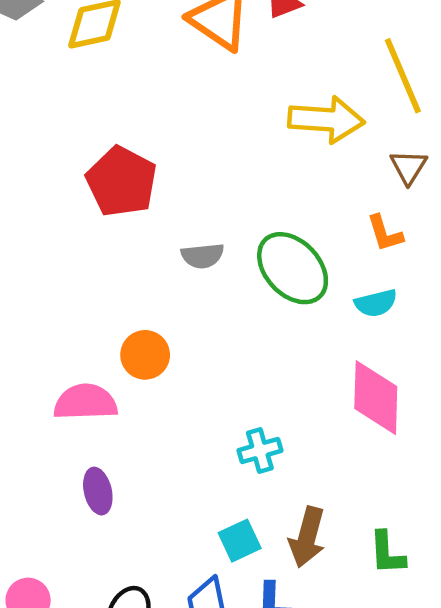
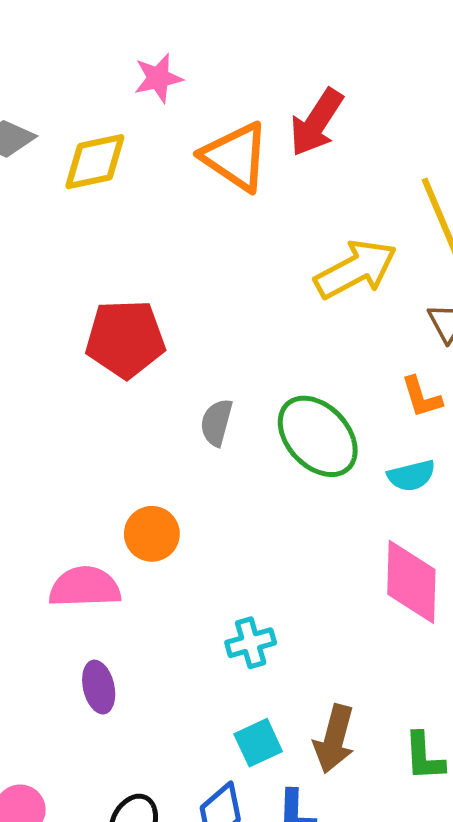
yellow arrow: (326, 120) -> (356, 269), turned -32
red pentagon: (121, 182) -> (125, 339), turned -30
gray semicircle: (203, 256) -> (216, 422), turned 111
cyan cross: (260, 451) -> (251, 643), moved

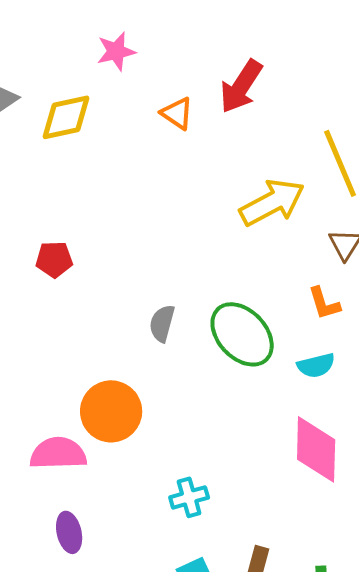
orange triangle: (235, 157) -> (177, 113), size x0.6
red pentagon: (125, 339) -> (54, 259), moved, size x0.6
orange circle: (152, 534) -> (111, 411), size x1.4

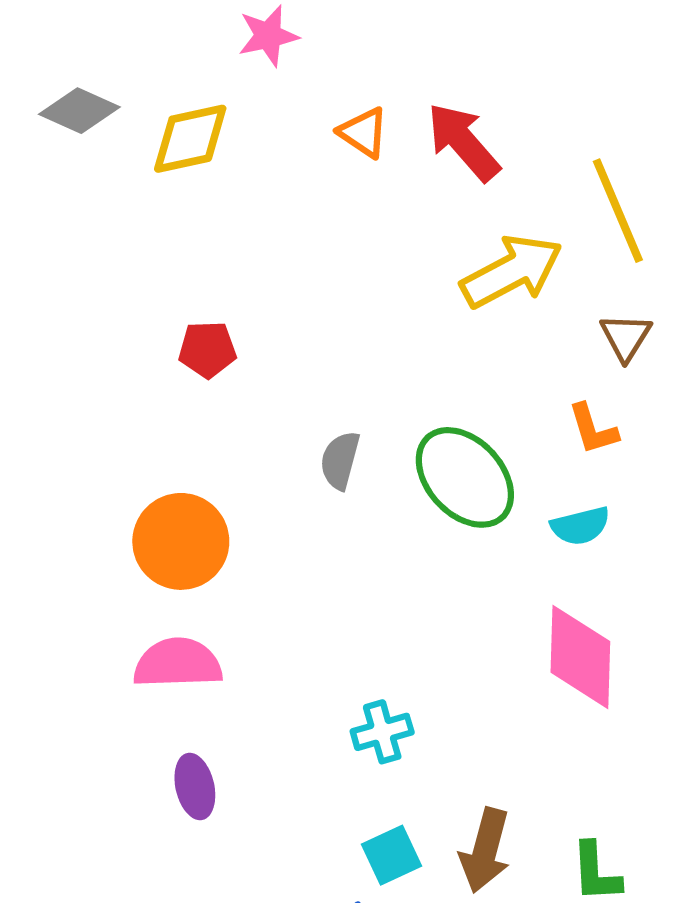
red arrow: (241, 86) -> (463, 142), moved, turned 106
red pentagon: (54, 259) -> (207, 349), moved
orange circle: (111, 411) -> (181, 541), moved

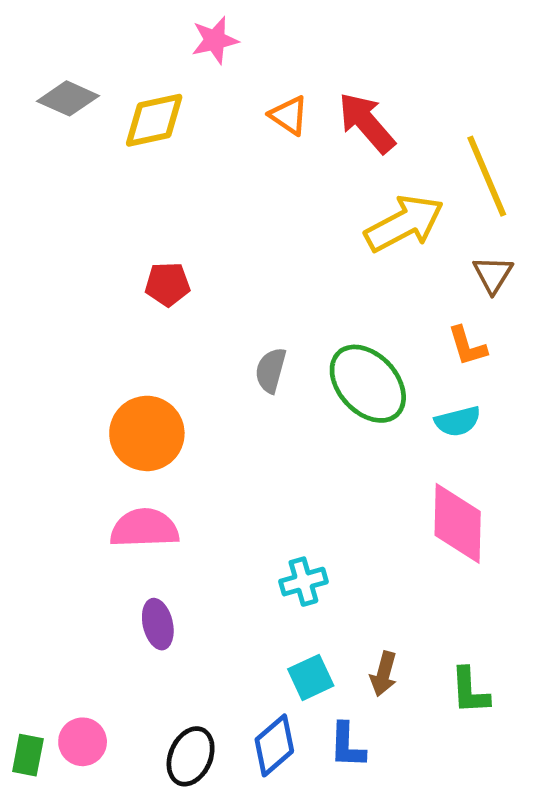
brown arrow: (485, 850) -> (384, 674), size x0.7

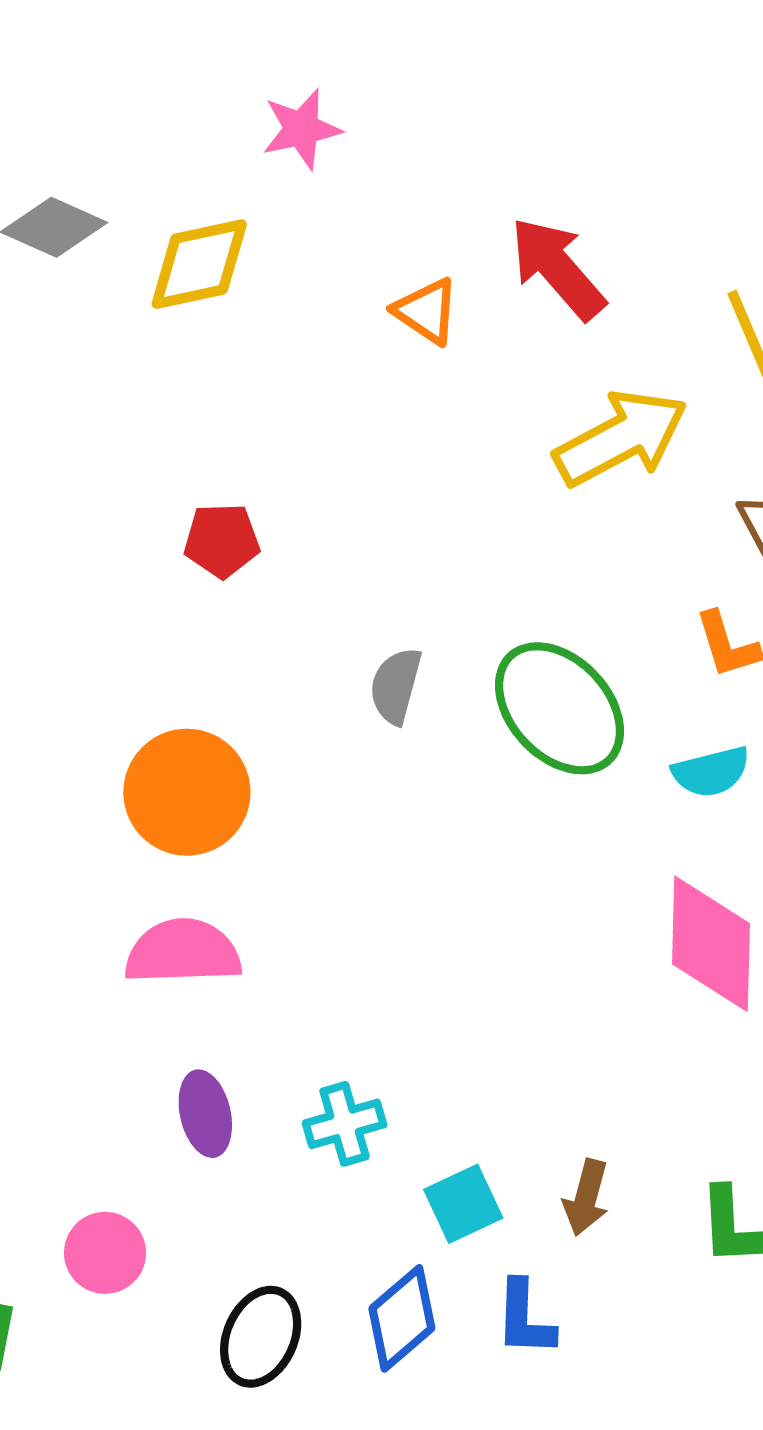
orange triangle: (289, 115) -> (426, 311), moved
cyan cross: (303, 582) -> (345, 1124), moved
pink circle: (83, 742) -> (105, 1253), moved

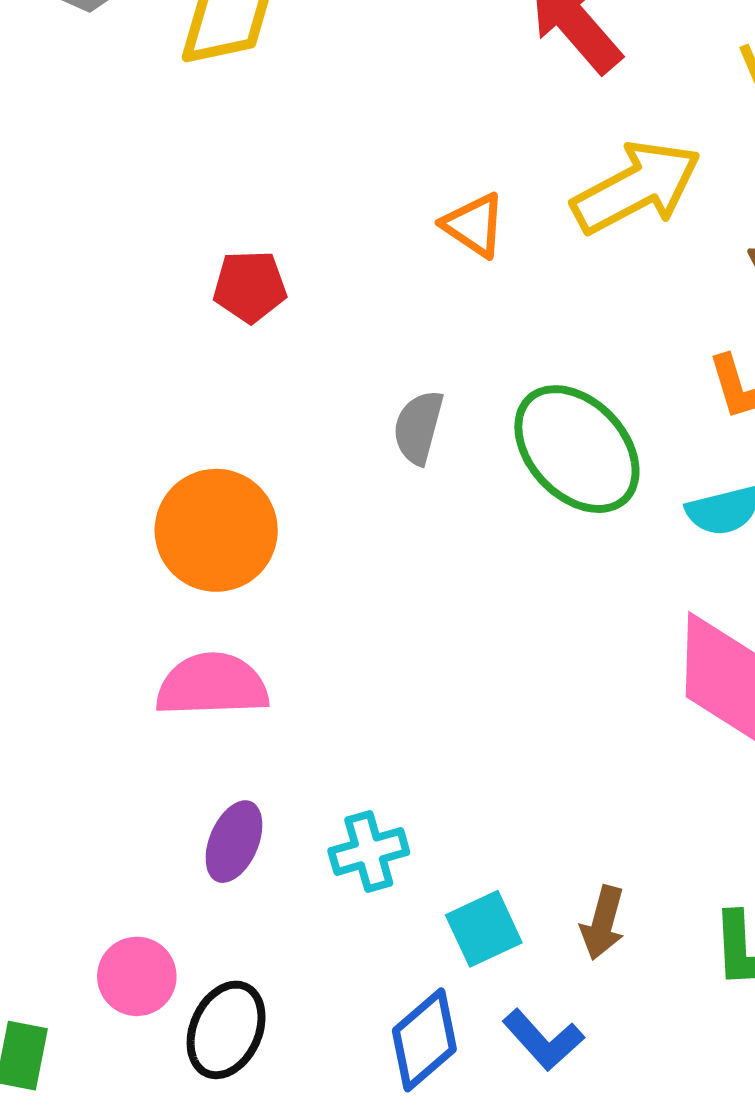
orange triangle: (426, 311) -> (474, 225), moved
purple ellipse: (205, 1114) -> (234, 842), turned 36
blue L-shape: (525, 1318) -> (543, 1040), turned -44
black ellipse: (261, 1337) -> (226, 1030), moved

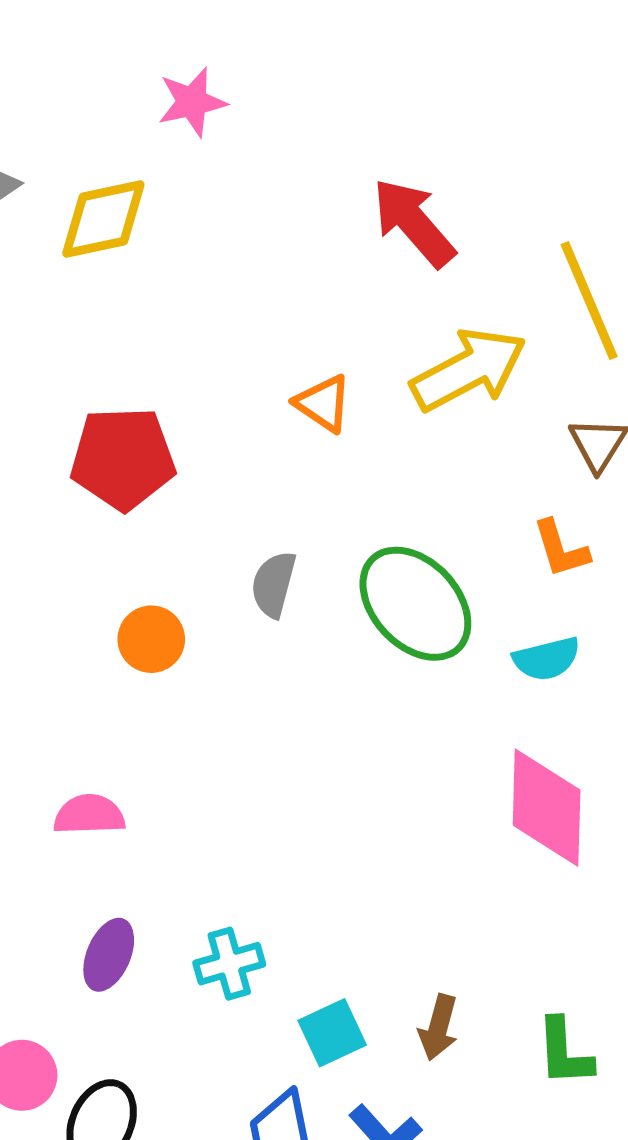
red pentagon: (250, 286) -> (123, 458), size x1.6
orange circle: (216, 530) -> (151, 639), moved, size x0.6
pink semicircle: (212, 685) -> (89, 815), size x0.7

